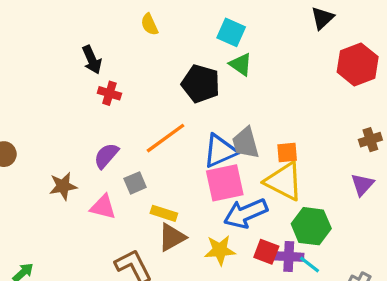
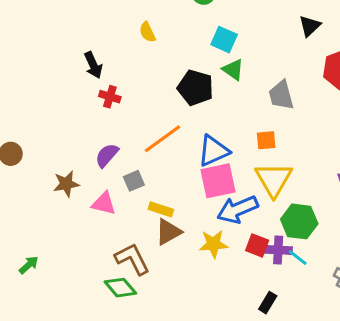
gray trapezoid: (246, 143) -> (281, 95), moved
orange square: (287, 152) -> (266, 140), moved
yellow triangle: (284, 181) -> (274, 179), turned 33

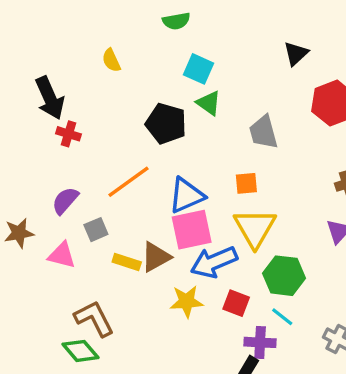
black arrow: (93, 65) -> (50, 98), size x1.4
brown triangle: (168, 232) -> (156, 257), moved
purple cross: (278, 250) -> (260, 342), moved

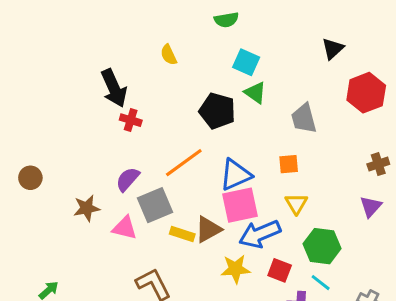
yellow triangle: (255, 228) -> (296, 204), size x0.6
gray square: (96, 230) -> (155, 205), size x1.6

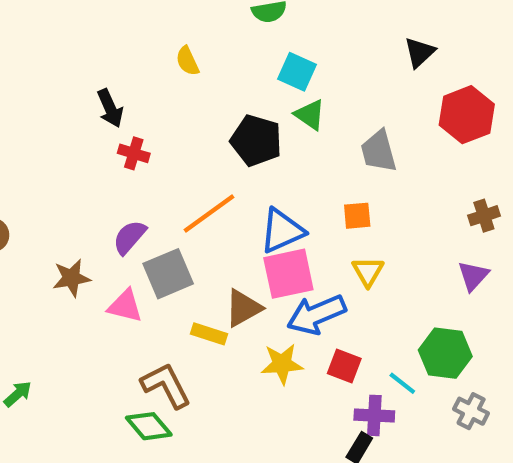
black arrow: (114, 88) -> (110, 108), size x0.7
yellow rectangle: (182, 234) -> (209, 334), moved
green hexagon: (322, 246) -> (445, 353), moved

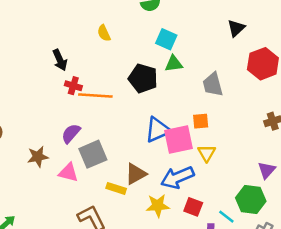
green triangle: (310, 115) -> (174, 64), turned -42
orange line: (209, 214) -> (95, 95), moved, turned 40
pink square: (288, 274) -> (179, 140), moved
purple triangle: (473, 276) -> (267, 170), moved

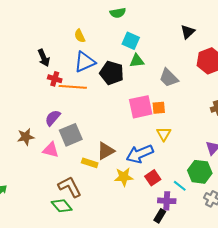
gray trapezoid: (213, 84) -> (169, 78), turned -30
blue triangle: (158, 130) -> (85, 62), moved
pink square: (179, 140) -> (141, 107), moved
red square: (193, 207) -> (153, 178), turned 35

